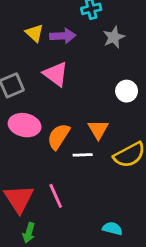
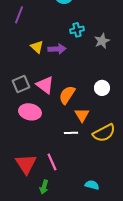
gray star: (114, 37) -> (102, 41), moved
pink triangle: (56, 74) -> (45, 85), moved
orange semicircle: (59, 136) -> (67, 95), moved
green arrow: (29, 233) -> (44, 187), moved

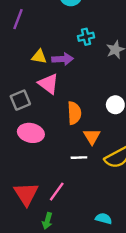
yellow triangle: (37, 47) -> (39, 57), turned -32
pink triangle: (45, 85) -> (48, 84), moved
orange semicircle: (67, 95) -> (74, 113), turned 144
pink line: (52, 162) -> (57, 192), turned 60

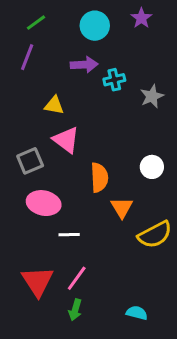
purple arrow: (63, 59) -> (84, 65), moved
white line: (79, 158) -> (69, 235), moved
green arrow: (47, 221) -> (75, 310), moved

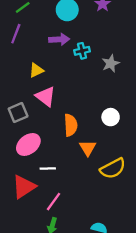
yellow triangle: (54, 105) -> (36, 70), turned -35
pink ellipse: (44, 203) -> (28, 144), turned -50
red triangle: (38, 281) -> (24, 187), moved, turned 30

